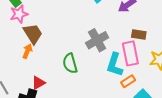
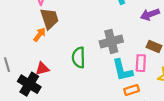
pink rectangle: (130, 53) -> (141, 63), size x0.7
cyan L-shape: (115, 65) -> (122, 70), turned -45

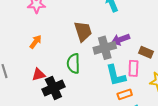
purple arrow: (150, 14) -> (121, 39), moved
brown trapezoid: (49, 19) -> (83, 31), moved
black cross: (29, 84) -> (53, 88), moved, turned 35

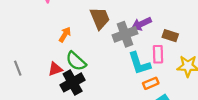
orange arrow: (36, 42) -> (65, 34), moved
green semicircle: (73, 64) -> (76, 61), moved, turned -42

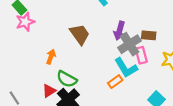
purple arrow: (141, 24) -> (120, 31), turned -36
gray cross: (125, 34) -> (129, 44), moved
orange rectangle: (151, 83) -> (115, 82), moved

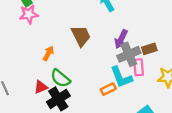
brown rectangle: (149, 35) -> (149, 49), turned -32

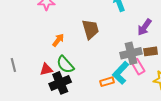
purple arrow: (121, 39) -> (145, 27), moved
pink rectangle: (139, 67) -> (138, 67), turned -35
cyan L-shape: (121, 77) -> (121, 73), turned 55

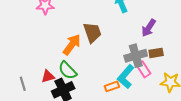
orange arrow: (58, 40) -> (72, 45), moved, size x1.5
gray line: (13, 65) -> (23, 84), moved

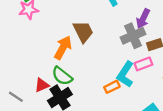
gray cross: (136, 56) -> (133, 36), moved
pink rectangle: (144, 69) -> (143, 64), turned -70
gray line: (23, 84) -> (16, 97), turned -32

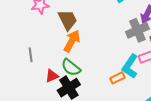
brown trapezoid: (83, 32) -> (68, 20), moved
gray line: (16, 97) -> (31, 55), moved, turned 48

